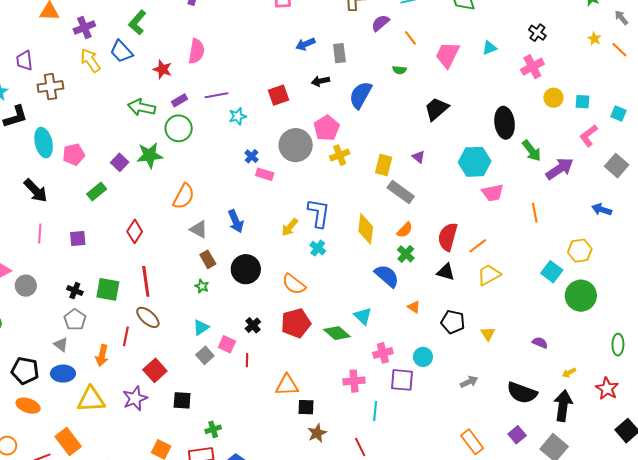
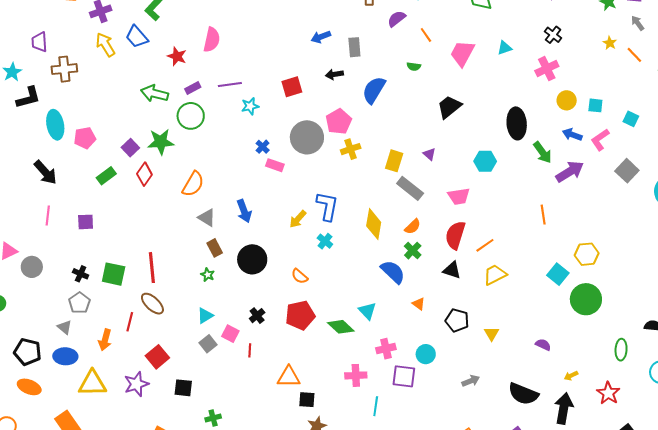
cyan hexagon: (475, 162) -> (485, 161), size x0.7
pink trapezoid: (493, 193) -> (459, 196), moved
blue arrow: (602, 210) -> (572, 135), moved
red diamond: (135, 231) -> (144, 174), moved
orange semicircle: (294, 284) -> (300, 276), size x0.7

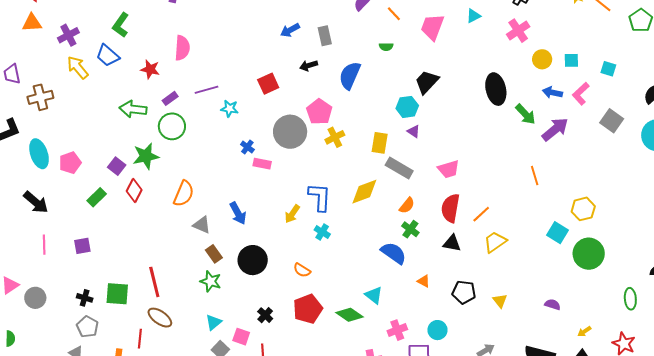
cyan star: (250, 106) -> (229, 109), turned 30
cyan hexagon: (485, 161) -> (407, 107), moved
yellow diamond: (374, 224) -> (364, 192), moved, turned 68
green star: (208, 275) -> (211, 281), size x1.5

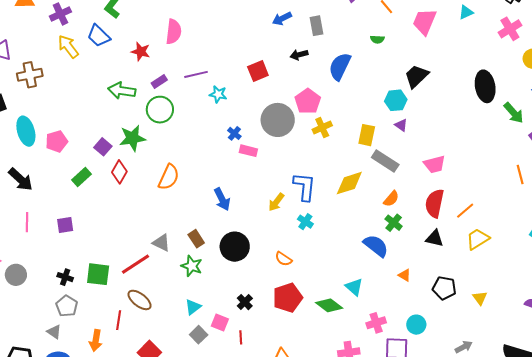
gray triangle: (202, 225) -> (161, 243), moved
red line: (154, 282) -> (136, 264), turned 68

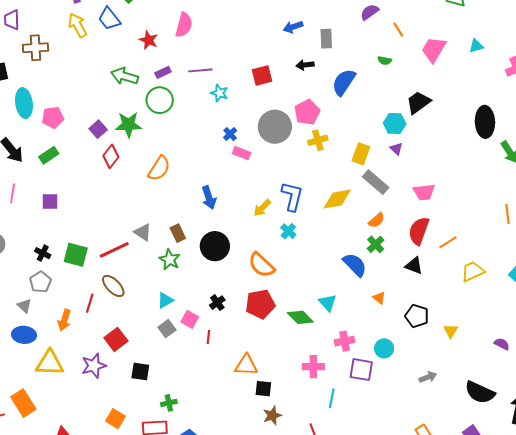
green rectangle: (82, 177) -> (49, 155), moved
yellow trapezoid: (478, 239) -> (473, 271), moved
orange semicircle: (283, 259) -> (261, 265), size x1.6

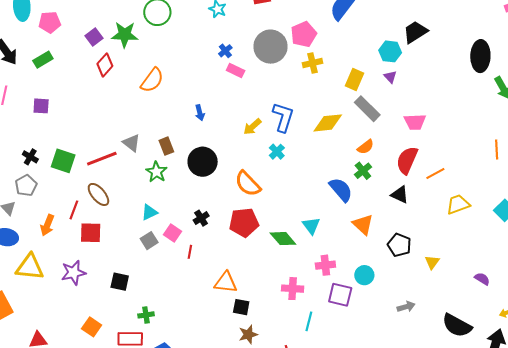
blue arrow: (209, 198) -> (200, 113), size x0.7
orange triangle: (379, 298) -> (363, 224), size x1.6
red square: (116, 339) -> (91, 233), moved, turned 35

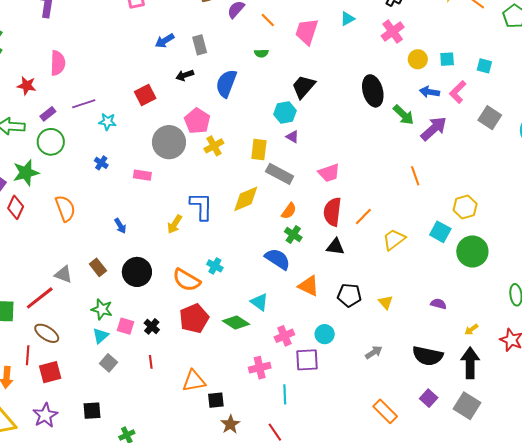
blue cross: (225, 51) -> (101, 163), moved
orange semicircle: (152, 80) -> (65, 208), turned -40
cyan cross: (277, 152) -> (215, 266), moved
green star: (156, 172) -> (102, 309), moved
pink square: (173, 233) -> (125, 326), moved

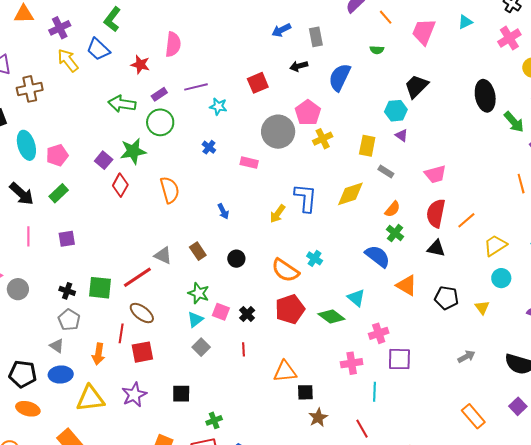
gray rectangle: (280, 174) -> (386, 172), size x0.6
black circle: (137, 272) -> (236, 259), size x0.6
cyan circle: (325, 334) -> (501, 278), moved

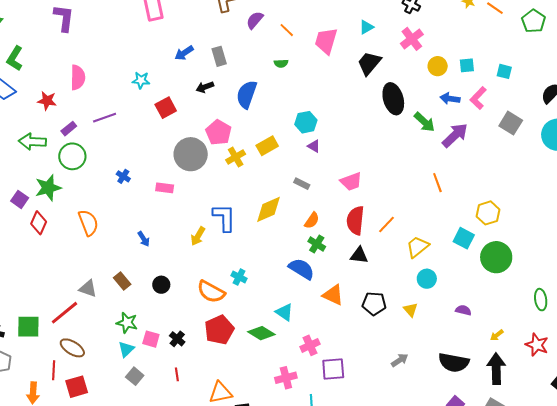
black trapezoid: (416, 86) -> (369, 63), moved
cyan star: (218, 106) -> (141, 80), moved
yellow rectangle: (367, 146) -> (267, 146), moved, turned 55

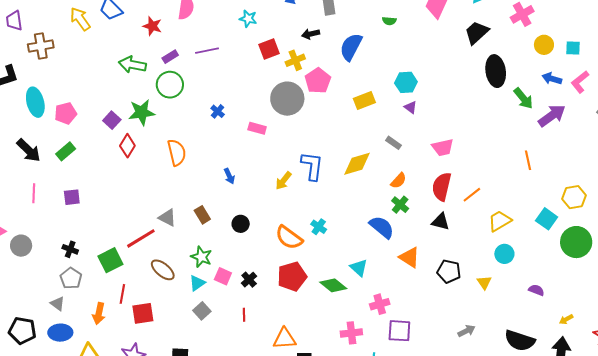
yellow cross: (236, 157) -> (295, 60), moved
green square: (28, 327) -> (110, 260), moved, turned -35
brown ellipse: (72, 348) -> (163, 270), moved

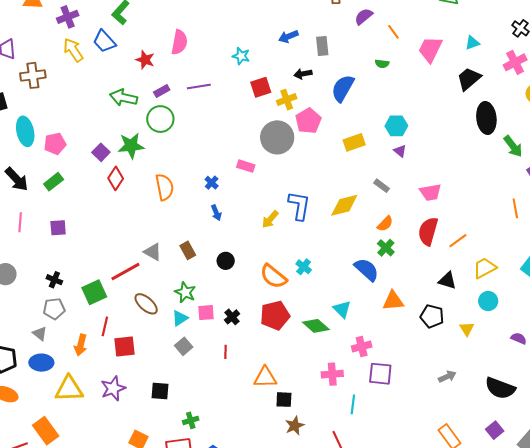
blue cross: (218, 111) -> (212, 183), moved
black triangle: (441, 222) -> (447, 281), moved
orange triangle: (409, 257) -> (393, 301), turned -40
pink square: (223, 276) -> (206, 313), turned -30
gray pentagon: (71, 278) -> (54, 309), turned 30

